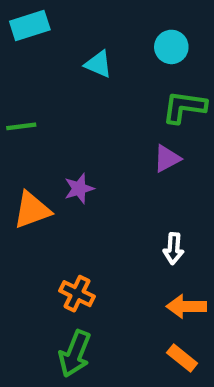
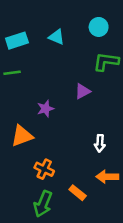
cyan rectangle: (30, 26) -> (17, 41), moved
purple triangle: (167, 158) -> (83, 91), moved
orange triangle: (32, 210) -> (22, 136), moved
orange rectangle: (182, 358) -> (78, 193), moved

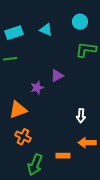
purple triangle: (83, 91) -> (57, 76), moved
orange cross: (44, 169) -> (23, 137), moved
orange rectangle: (78, 193) -> (63, 156), turned -40

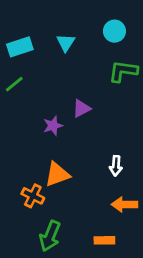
cyan triangle: (46, 30) -> (66, 43), turned 40
green line: (10, 59) -> (14, 84), turned -32
orange triangle: (18, 110) -> (57, 174), moved
orange rectangle: (63, 156) -> (104, 240), moved

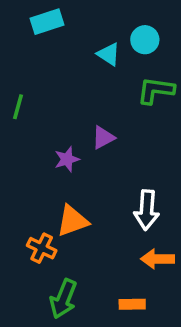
cyan triangle: (66, 43) -> (109, 54), moved, turned -30
cyan rectangle: (20, 47) -> (47, 22), moved
green line: (14, 84) -> (18, 107), turned -36
white arrow: (116, 166) -> (147, 210), size x1.5

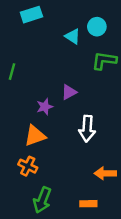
white arrow: (147, 210) -> (87, 128), moved
orange triangle: (72, 221) -> (35, 136), moved

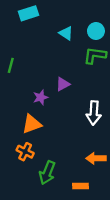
cyan circle: (97, 27) -> (96, 31), moved
white arrow: (87, 128) -> (94, 113), moved
green arrow: (42, 200) -> (47, 173), moved

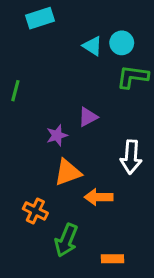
cyan circle: (96, 31) -> (122, 43), moved
orange triangle: (32, 124) -> (68, 172), moved
orange arrow: (96, 158) -> (99, 197), moved

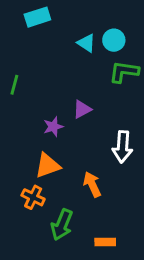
orange triangle: (68, 172) -> (47, 166), moved
orange arrow: (99, 197) -> (92, 184), turned 65

